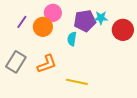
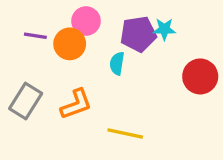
purple line: (22, 22) -> (35, 36), turned 64
red circle: (123, 30) -> (200, 76), moved

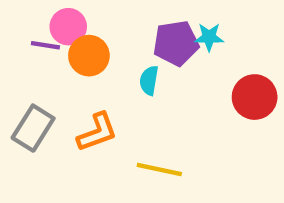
pink circle: (86, 21) -> (68, 27), moved

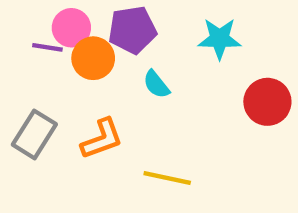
cyan star: (209, 37) -> (220, 39), size x1.4
purple pentagon: (176, 43) -> (132, 30), moved
cyan semicircle: (149, 80) -> (156, 84), turned -48

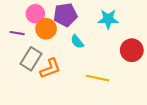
purple line: (47, 47) -> (17, 33), moved
gray rectangle: (34, 134) -> (31, 59), moved
yellow line: (167, 178) -> (97, 78), moved

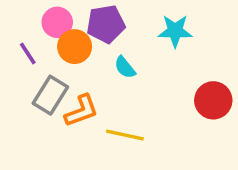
purple line: (17, 33) -> (28, 54), turned 48
red circle: (132, 50) -> (213, 100), moved
yellow line: (97, 78) -> (125, 135), moved

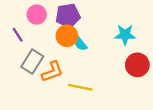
cyan star: (175, 31) -> (125, 35), moved
orange circle: (75, 47) -> (67, 36), moved

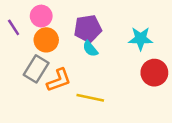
purple pentagon: (68, 16) -> (88, 29), moved
purple line: (18, 35) -> (14, 27), moved
orange circle: (67, 36) -> (46, 40), moved

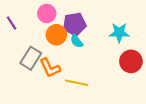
pink circle: (41, 16) -> (47, 13), moved
orange circle: (46, 40) -> (56, 35), moved
orange L-shape: (59, 80) -> (50, 68), turned 85

